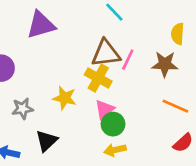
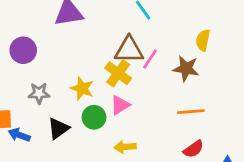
orange line: (175, 106) -> (191, 112), turned -36
green circle: (113, 124) -> (94, 117), moved

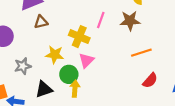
brown triangle: (129, 50) -> (41, 22), moved, size x0.6
black triangle: (58, 128) -> (44, 89), turned 30
yellow arrow: (125, 147) -> (75, 89), moved, turned 112

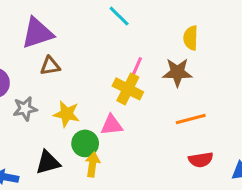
yellow cross: (79, 37) -> (128, 89), moved
pink triangle: (86, 60) -> (112, 125), turned 35
gray star: (23, 66) -> (25, 109), moved
red semicircle: (150, 80) -> (201, 160), turned 35

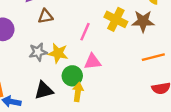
pink line: (136, 69) -> (85, 32), moved
yellow cross: (128, 89) -> (116, 19), moved
gray star: (25, 109) -> (38, 52), moved

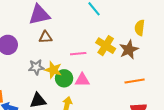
brown star: (143, 21) -> (129, 50), turned -30
pink line: (85, 32) -> (78, 54), turned 56
green circle: (72, 76) -> (64, 78), moved

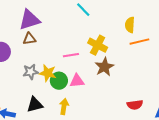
brown triangle: (45, 37) -> (29, 39), moved
brown star: (129, 50) -> (104, 67), moved
orange line: (135, 81) -> (139, 42), moved

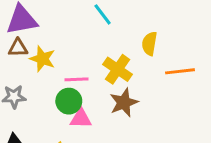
yellow semicircle: (130, 25) -> (149, 44), moved
yellow star: (48, 73) -> (42, 59), moved
green circle: (59, 81) -> (69, 101), moved

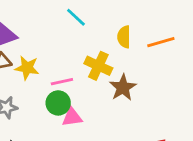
orange line: (180, 71) -> (161, 42), moved
brown star: (124, 103) -> (123, 87), moved

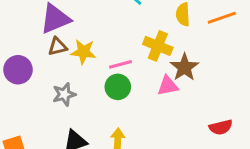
pink triangle: (72, 117) -> (168, 86), moved

